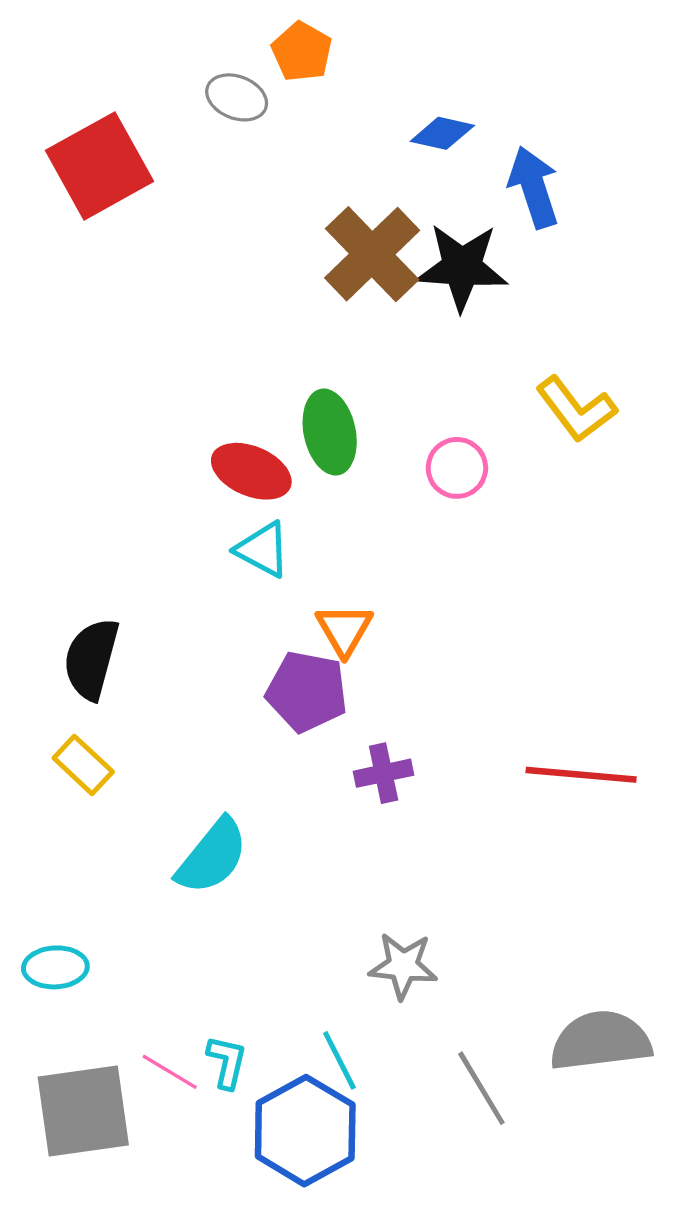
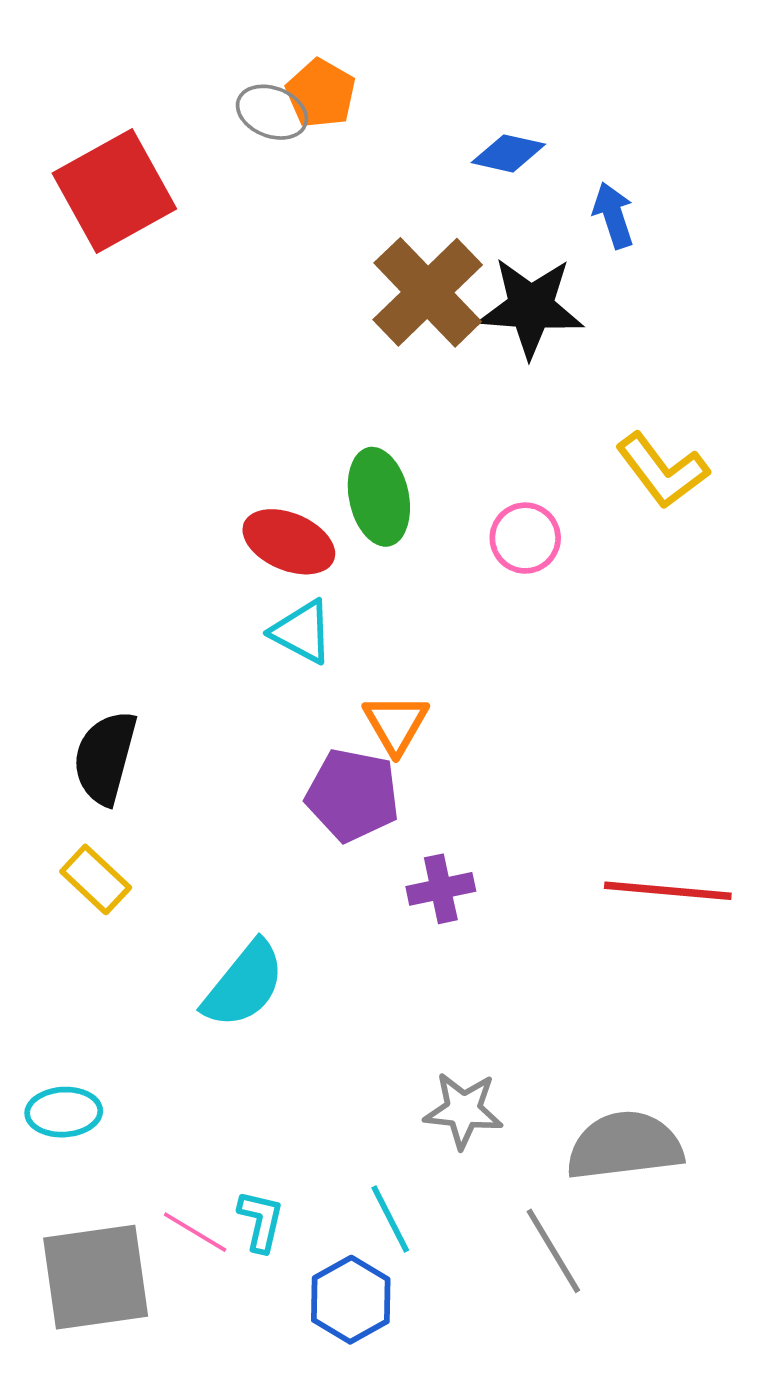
orange pentagon: (302, 52) -> (321, 93), moved
blue arrow: (534, 187) -> (613, 215), size x0.7
gray semicircle: (601, 1041) -> (625, 1146), moved
blue hexagon: (305, 1131) -> (351, 1300), size x0.7

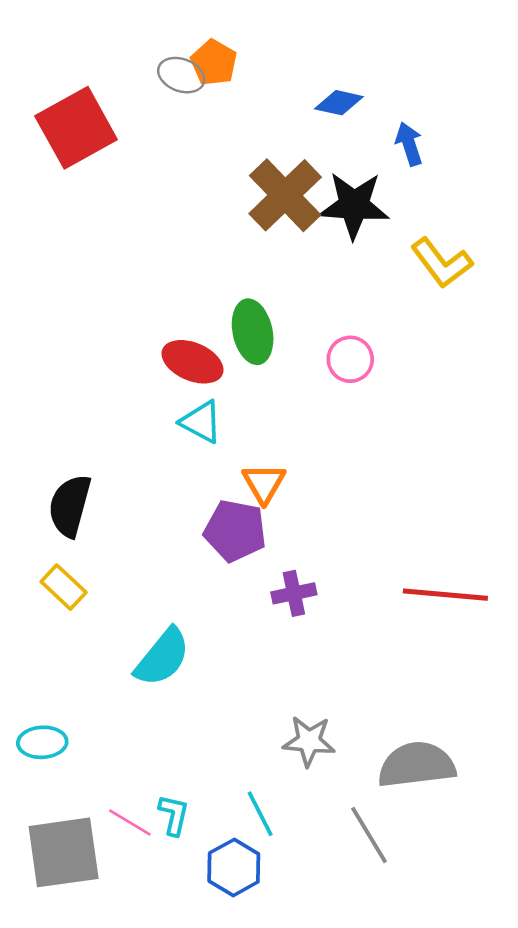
yellow L-shape: (662, 470) -> (442, 263), moved

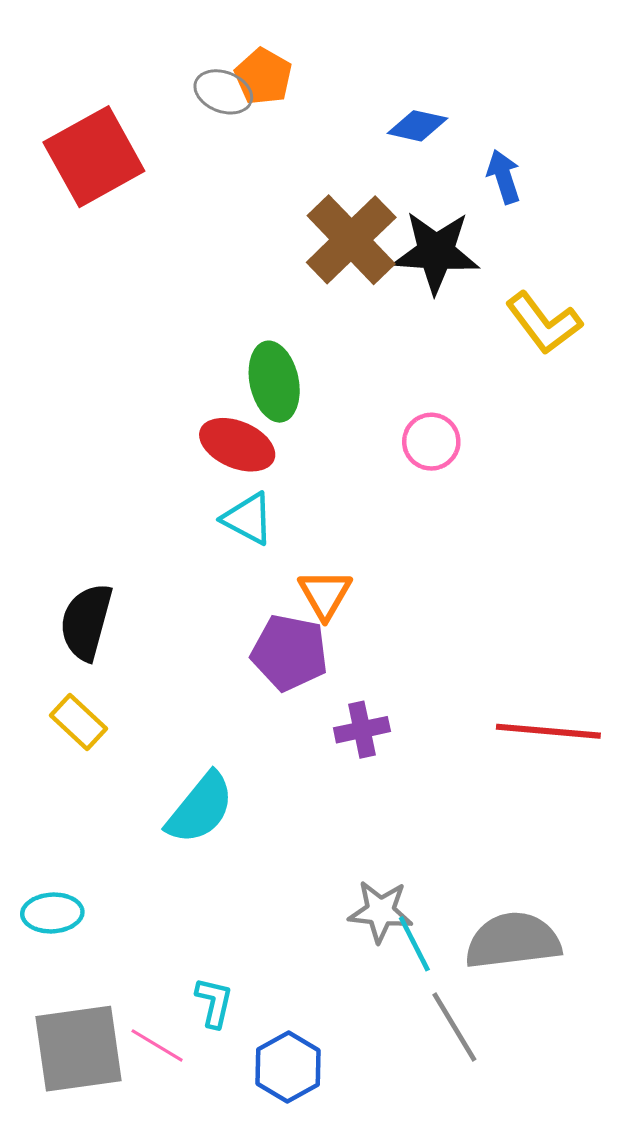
green ellipse: (253, 332) -> (274, 382), moved
cyan line: (260, 814) -> (414, 944), moved
pink line: (130, 822) -> (157, 1045), moved

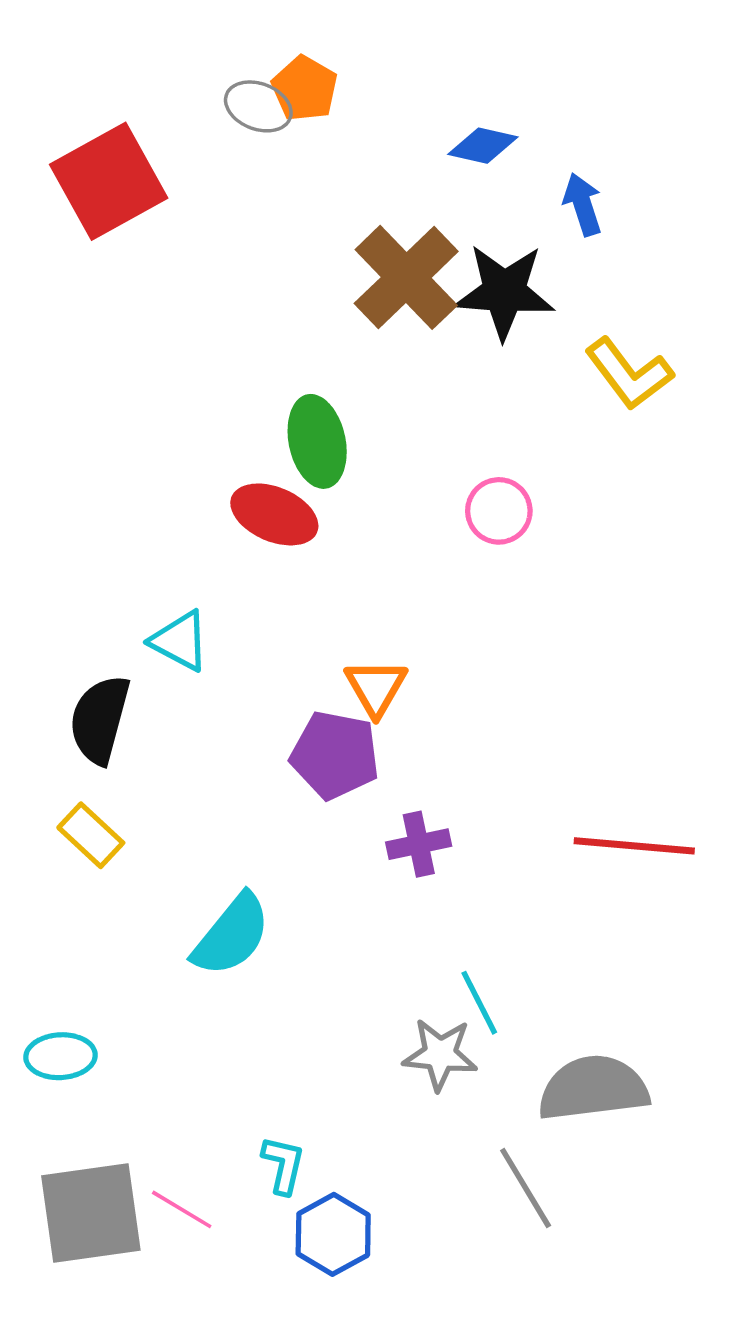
cyan triangle: (248, 519) -> (180, 641), moved
cyan line: (414, 944) -> (479, 1003), moved
cyan L-shape: (214, 1002) -> (283, 1165), moved

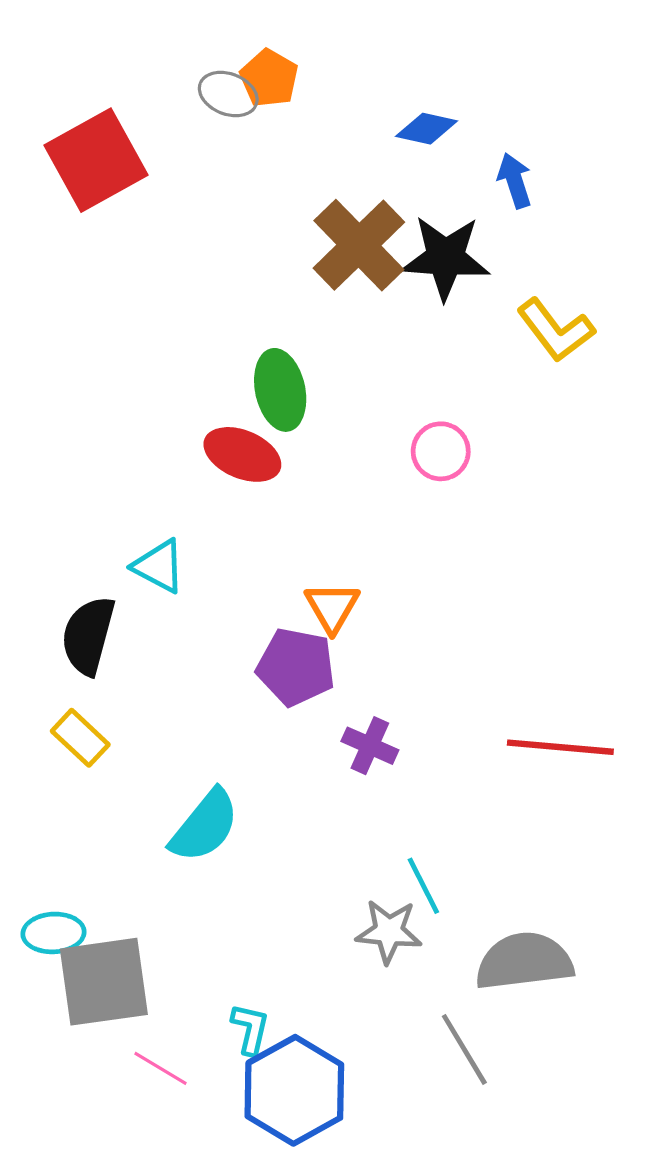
purple cross: (419, 844) -> (370, 746), turned 36
gray square: (91, 1213) -> (104, 982), moved
blue hexagon: (333, 1234) -> (294, 1090), size x1.5

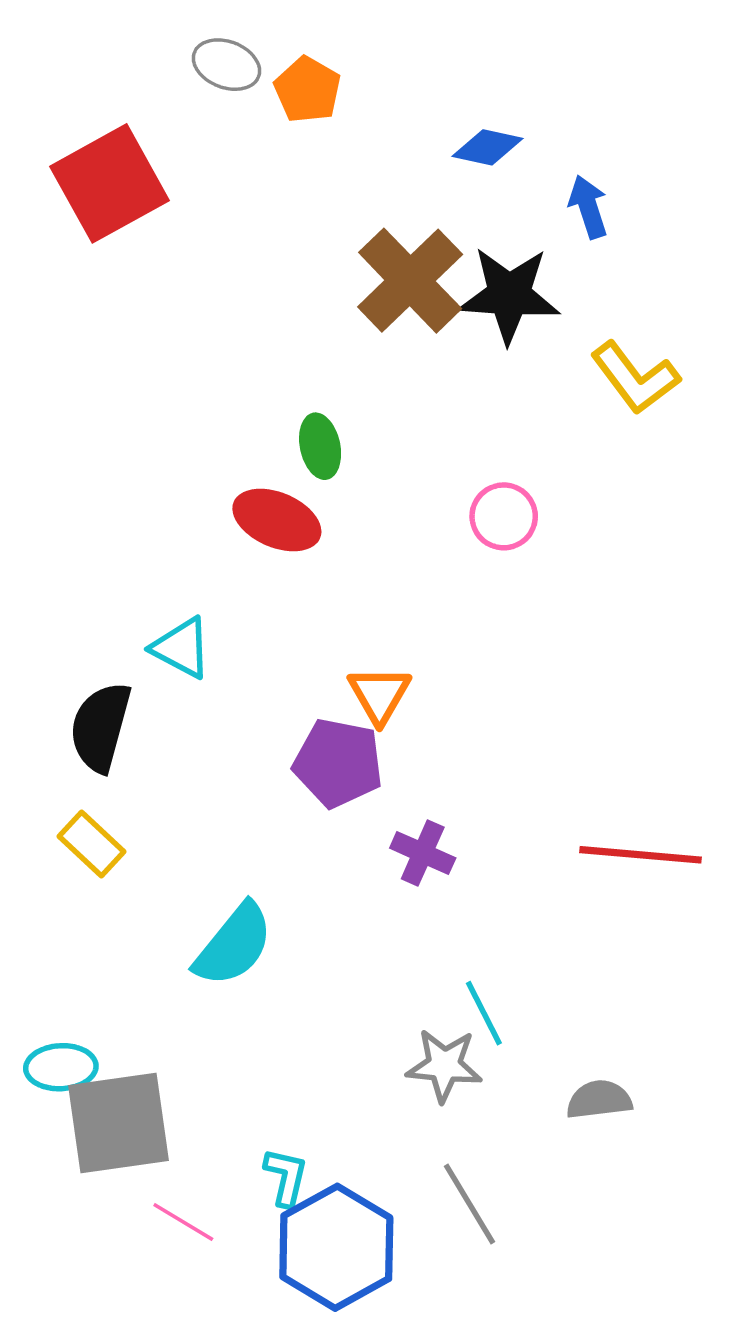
gray ellipse: (228, 94) -> (226, 65), moved
green ellipse: (280, 390) -> (320, 446), size x0.7
gray semicircle: (524, 961) -> (599, 1100), size x0.6
gray line: (464, 1049) -> (469, 1204), moved

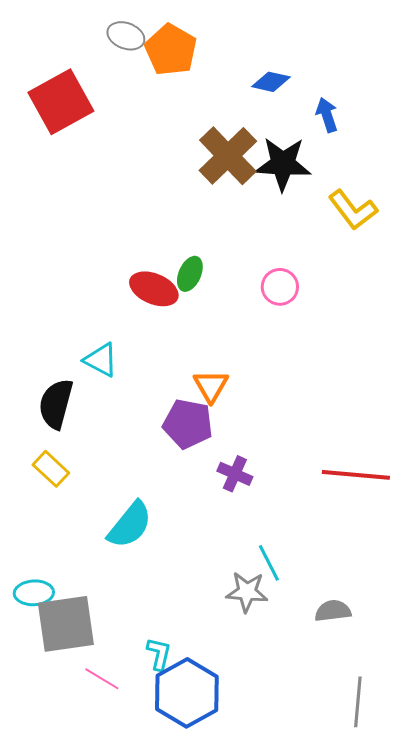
orange pentagon: (307, 90) -> (171, 50), size x1.4
green ellipse: (320, 446) -> (190, 274), moved, turned 36
gray line: (469, 1204) -> (358, 702), moved, turned 36

